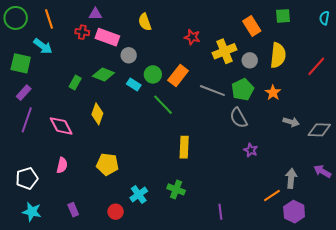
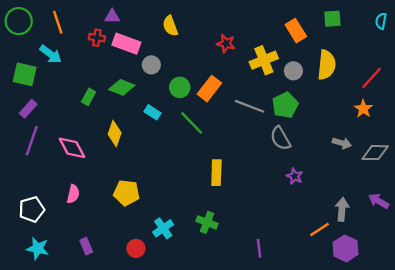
cyan rectangle: (134, 85) -> (153, 112), moved
orange star: (273, 93) -> (363, 109), moved

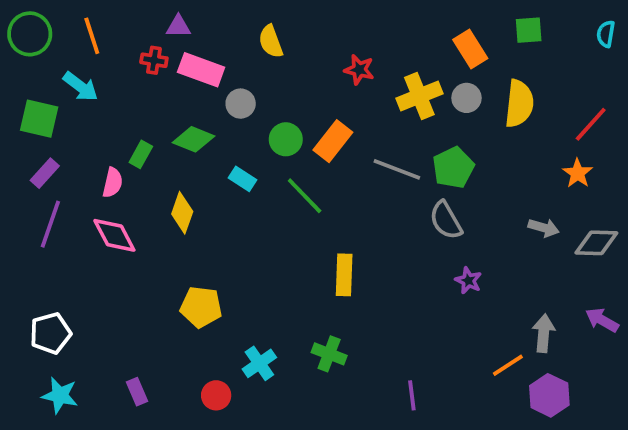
gray circle: (293, 71) -> (466, 98), moved
pink semicircle: (73, 194) -> (113, 183), moved

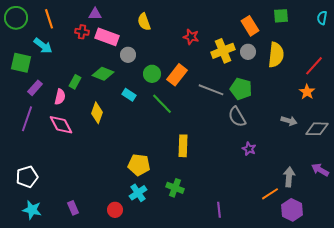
green pentagon: (453, 168) -> (241, 89), turned -30
purple rectangle: (45, 173) -> (35, 88), moved
yellow pentagon: (201, 307) -> (139, 165), moved

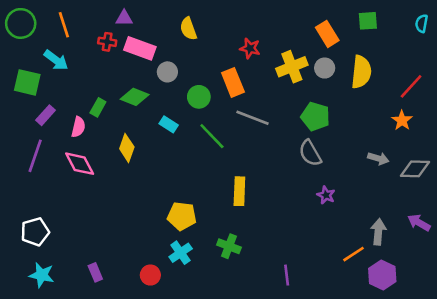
orange rectangle: (177, 75) -> (233, 82), moved, turned -60
gray line: (211, 90) -> (253, 118), moved

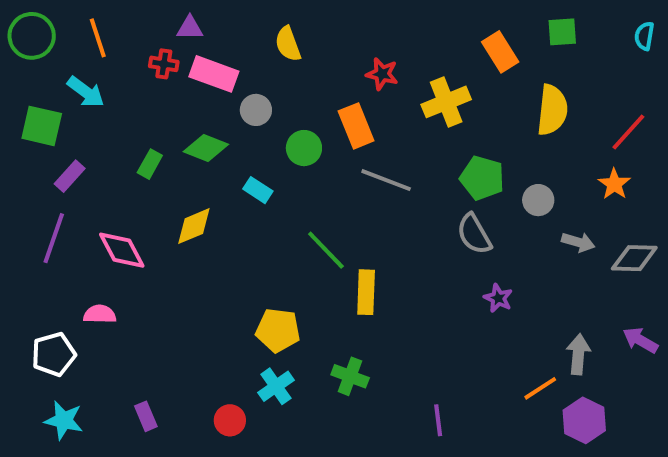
gray circle: (325, 68) -> (538, 200), moved
pink semicircle: (78, 127) -> (100, 314), moved, turned -102
green line: (212, 136) -> (326, 250), moved
yellow diamond: (127, 148) -> (194, 226), turned 48

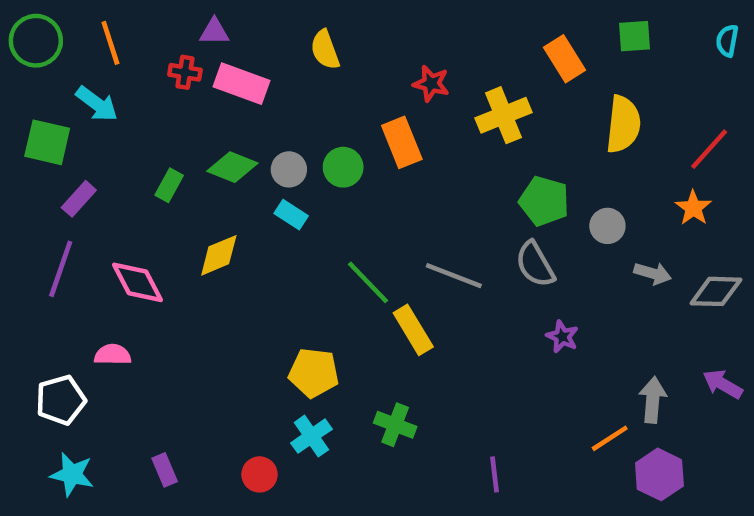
gray circle: (256, 110) -> (289, 169), moved
gray line: (386, 180) -> (454, 276), moved
yellow rectangle: (366, 292) -> (413, 330), turned -33

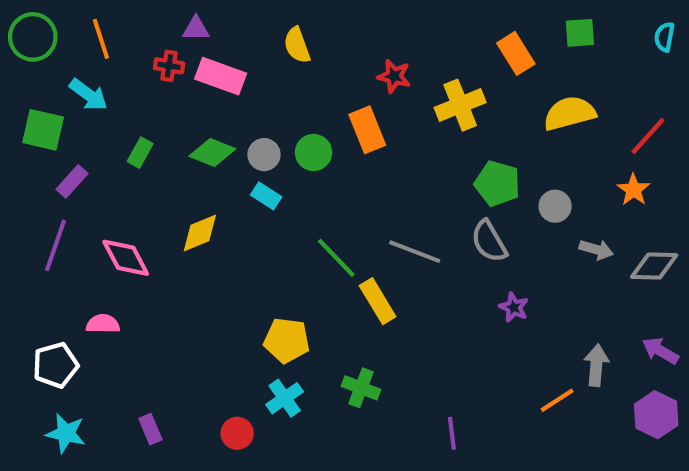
yellow semicircle: (623, 124) -> (570, 113), turned -111
green rectangle: (169, 185) -> (140, 153), moved
purple hexagon: (659, 474) -> (656, 415), moved

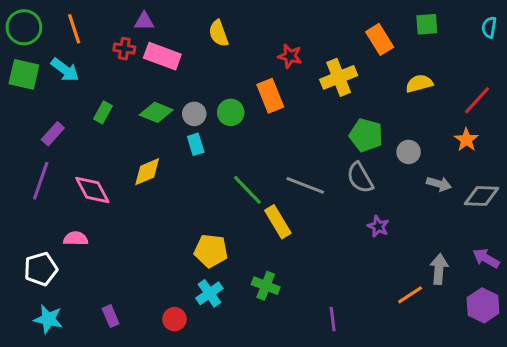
yellow semicircle: (570, 113) -> (419, 84), size x0.7
green square: (43, 130) -> (24, 74), moved
cyan rectangle: (266, 196) -> (196, 144), turned 40

